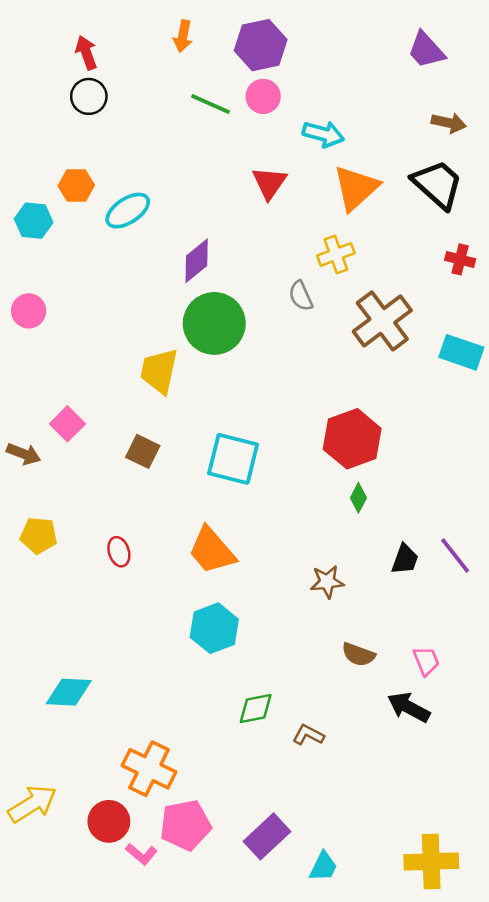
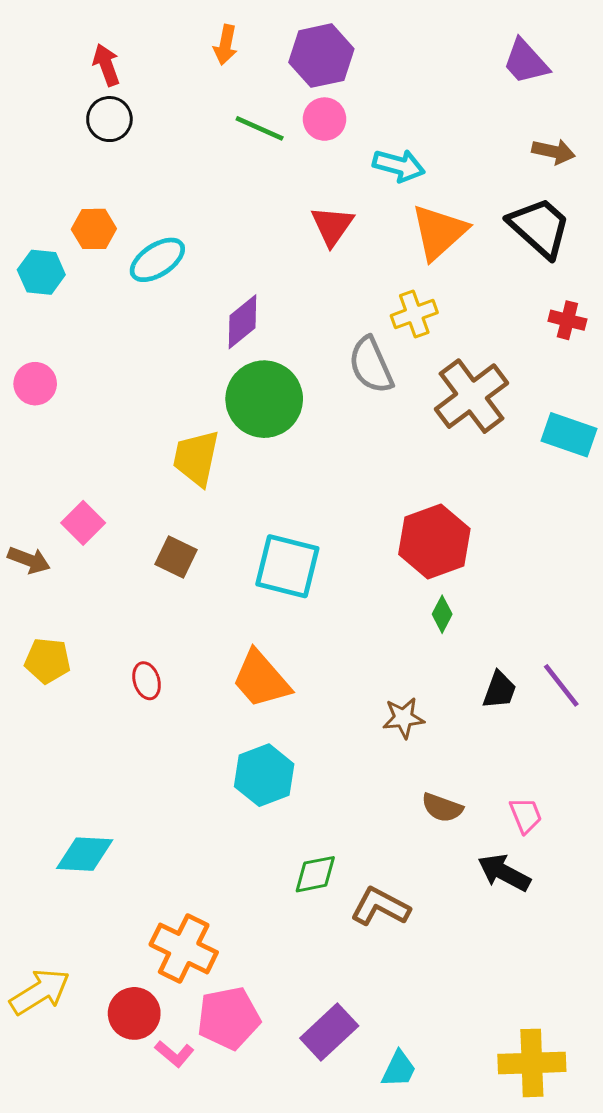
gray semicircle: (301, 296) -> (371, 365), size x1.5
brown L-shape: (308, 735) -> (380, 907), size x1.5

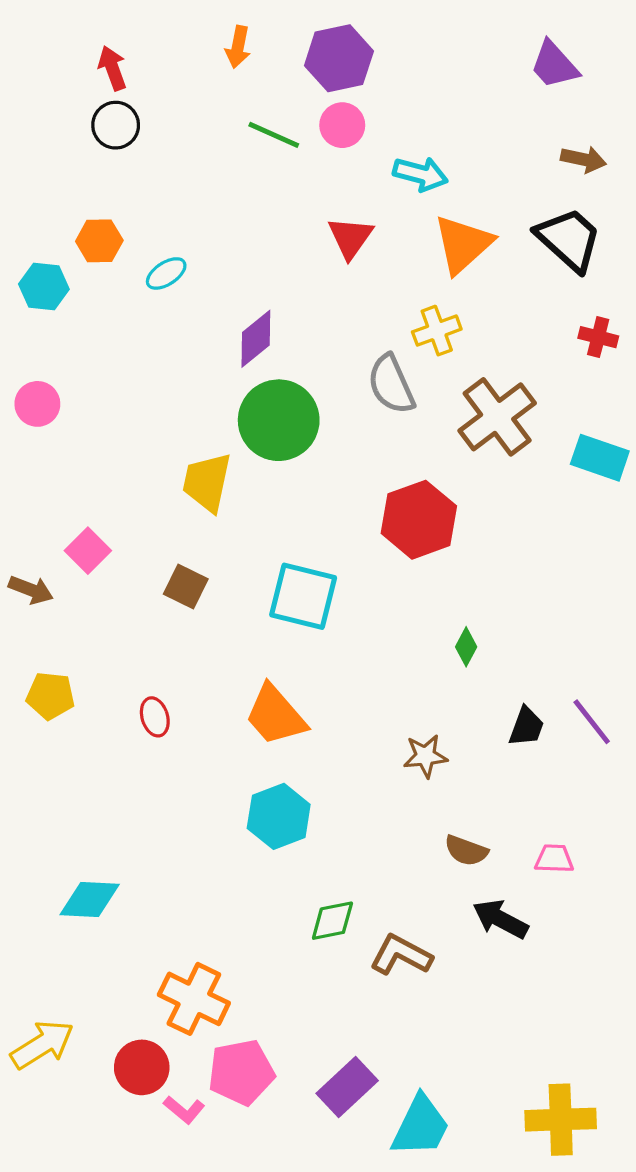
cyan ellipse: (157, 260) -> (166, 273), size x0.7
red hexagon: (434, 541) -> (419, 520), moved
pink trapezoid: (526, 815) -> (554, 859), turned -66
black arrow: (504, 873) -> (500, 919), moved
cyan trapezoid: (399, 1069) -> (420, 1126), size x1.6

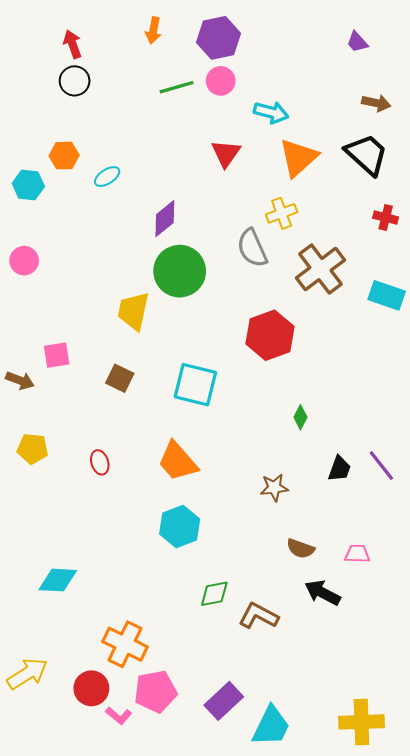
purple trapezoid: (554, 65) -> (357, 42), size x0.7
green line: (274, 135) -> (176, 87), turned -40
pink square: (88, 551) -> (57, 355), turned 36

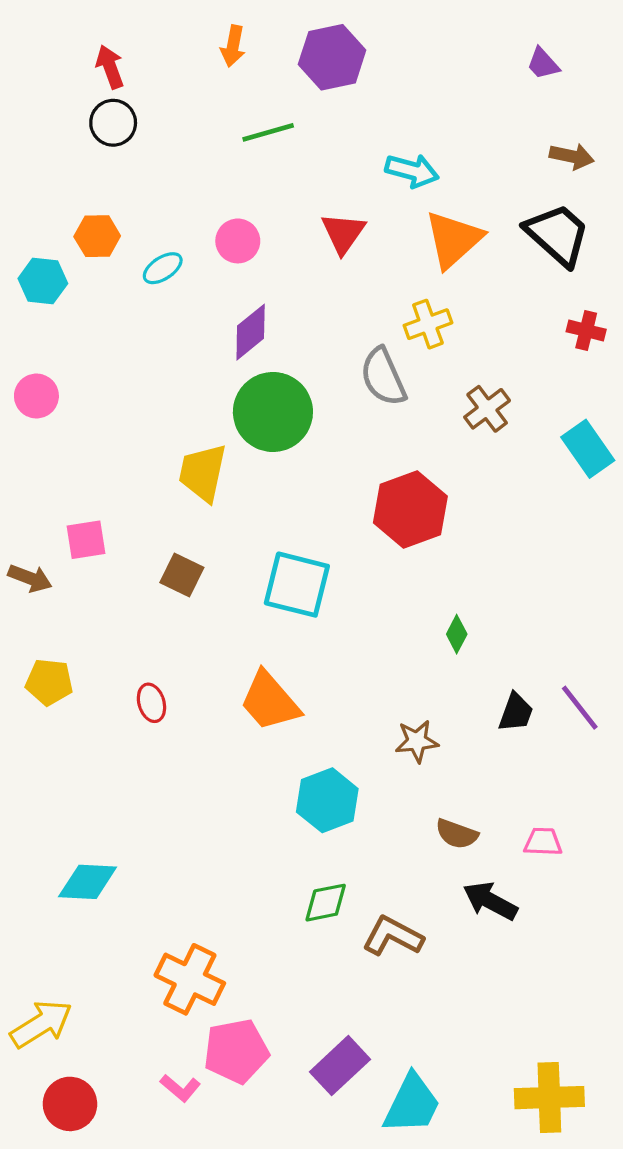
pink circle: (221, 81) -> (238, 241), moved
brown cross: (320, 269) -> (487, 409), size x0.6
cyan rectangle: (387, 295) -> (588, 449), turned 36
cyan hexagon: (180, 526) -> (327, 800), moved
red circle: (91, 688) -> (70, 1104), moved

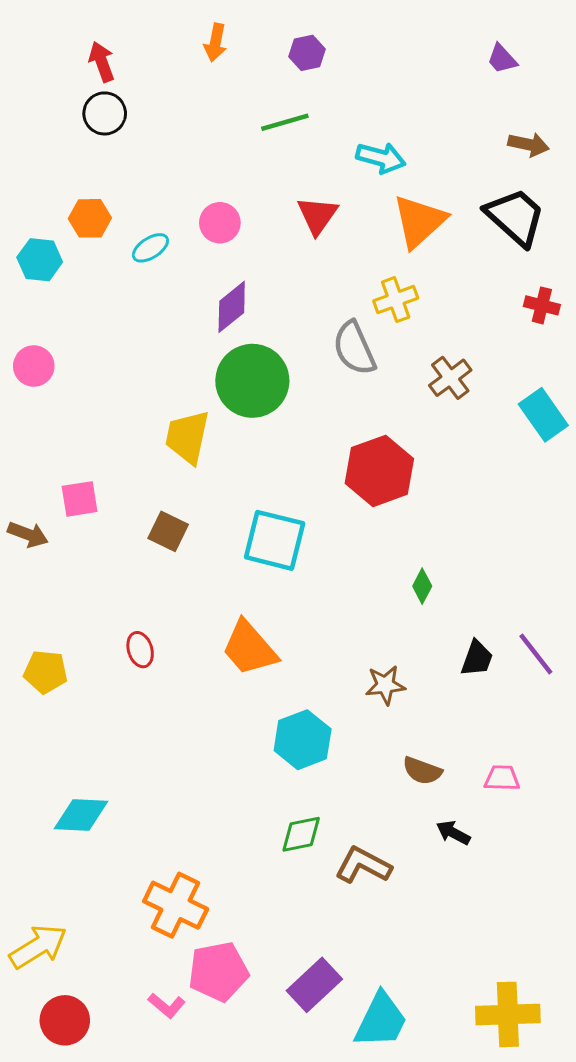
purple hexagon: (332, 57) -> (307, 53), size x0.6
green line: (268, 132) -> (285, 122), moved
yellow pentagon: (49, 682) -> (46, 672), moved
black arrow: (490, 901) -> (453, 833), size x0.7

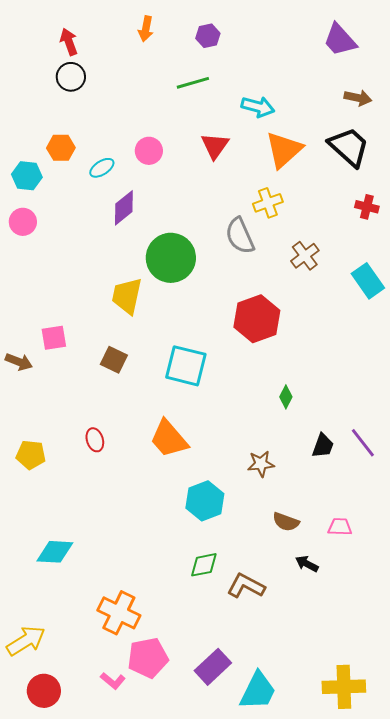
purple trapezoid: (502, 59) -> (340, 40), size x1.6
purple diamond: (232, 307) -> (124, 208), moved
pink circle: (34, 366) -> (23, 222), moved

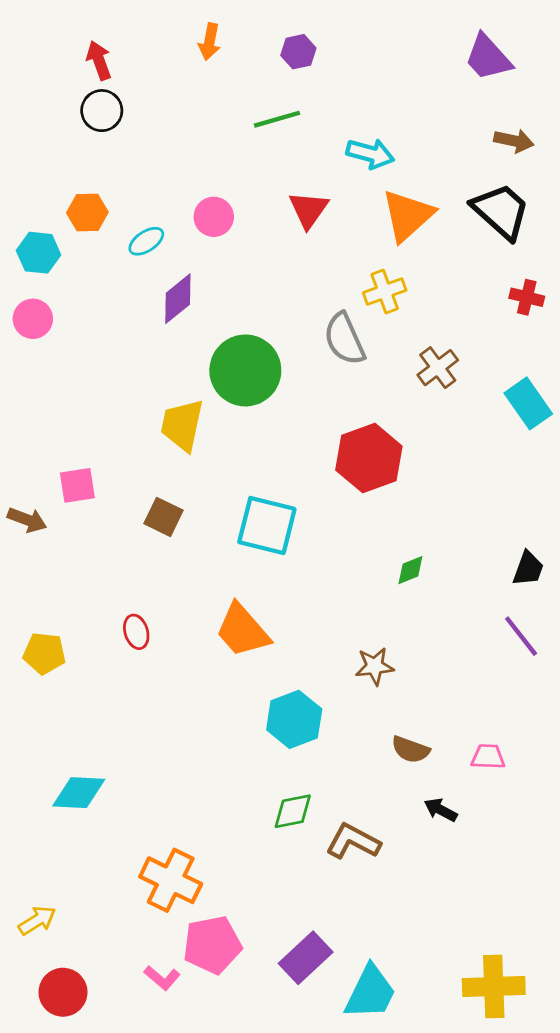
green diamond: (286, 397) -> (410, 570), turned 40
black trapezoid: (323, 446) -> (528, 569), moved
yellow arrow: (26, 641) -> (37, 920), size x0.7

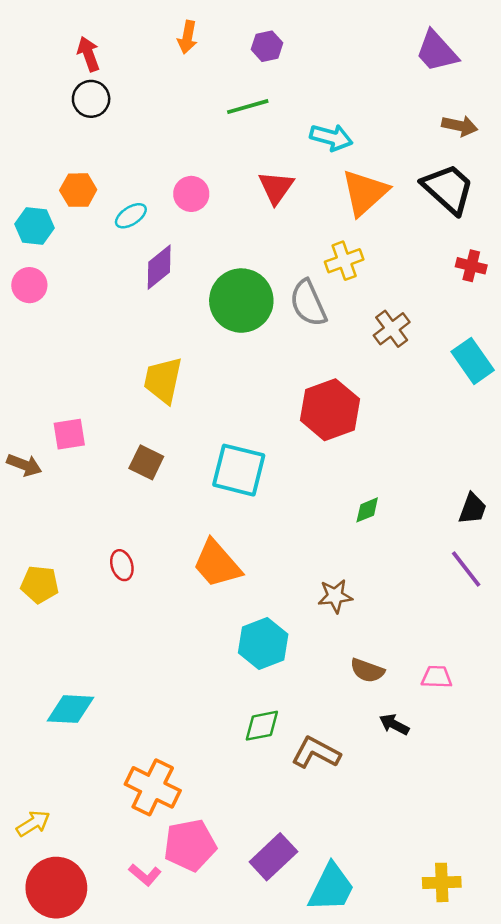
green circle: (245, 370) -> (241, 301), moved
yellow cross: (494, 986) -> (442, 882), size x0.7
red circle: (63, 992) -> (56, 888), size x1.4

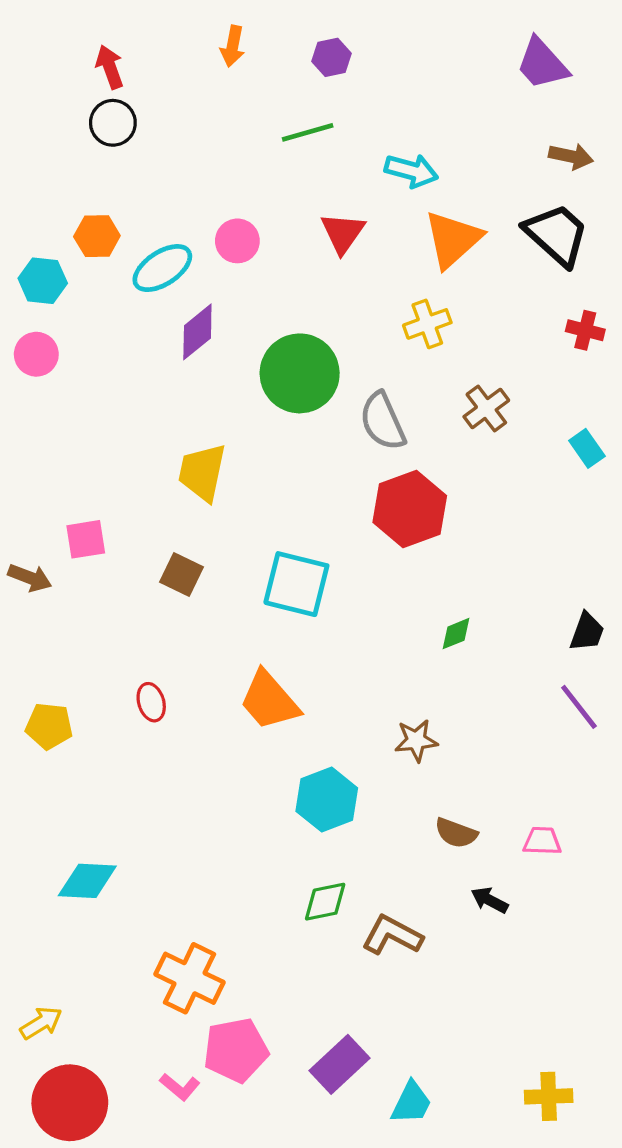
cyan ellipse: (131, 216) -> (162, 268), size x1.5
gray semicircle: (308, 303) -> (383, 421), moved
cyan rectangle: (473, 361) -> (587, 448), size x0.7
cyan trapezoid: (331, 888) -> (411, 1103), size x0.7

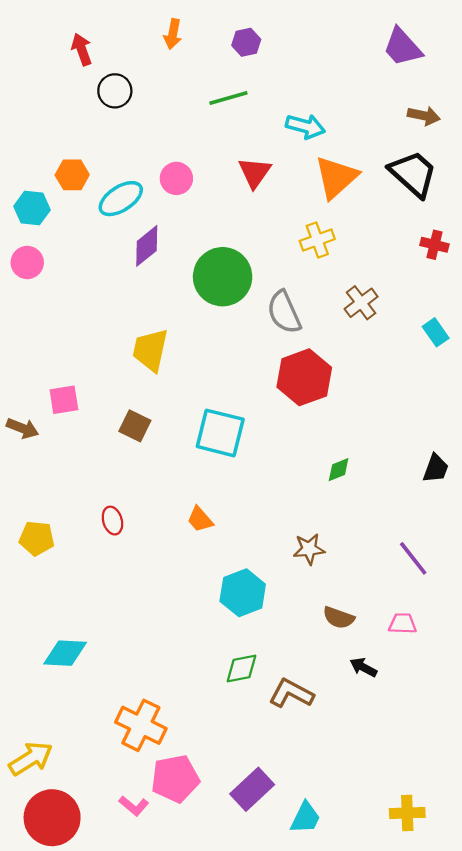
black circle: (113, 123) -> (115, 91), moved
orange trapezoid: (269, 701) -> (200, 519), size x0.6
purple line: (579, 707) -> (413, 558), moved
yellow arrow: (41, 1023) -> (31, 759), size x1.4

